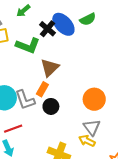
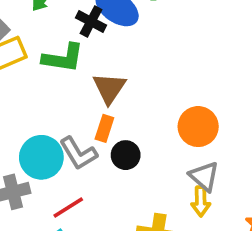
yellow arrow: (87, 141) -> (201, 201), turned -105

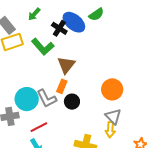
green L-shape: (63, 58) -> (43, 47), turned 35

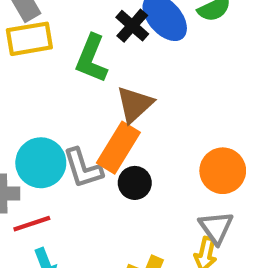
green L-shape: (43, 47) -> (91, 59), turned 55
orange rectangle: (62, 86) -> (118, 148), size x1.6
red line: (39, 127) -> (32, 224), moved

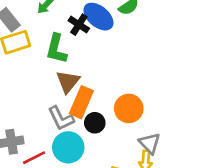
brown triangle: (135, 104) -> (68, 82), moved
cyan circle: (41, 163) -> (68, 147), moved
orange circle: (223, 171) -> (129, 108), moved

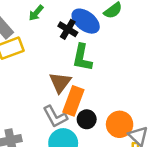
green L-shape: (56, 49) -> (82, 58), moved
orange circle: (129, 108) -> (120, 124), moved

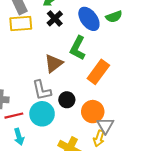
black cross: (68, 29) -> (55, 18), moved
orange rectangle: (73, 101) -> (98, 72), moved

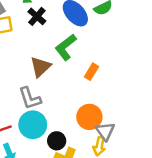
green L-shape: (78, 48) -> (66, 47), turned 30
orange rectangle: (98, 72) -> (91, 72), size x0.6
black circle: (67, 100) -> (57, 141), moved

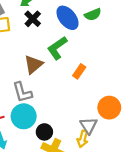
orange circle: (89, 117) -> (109, 108), moved

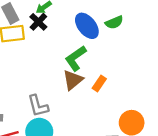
black cross: (33, 19) -> (38, 22), moved
brown triangle: (33, 64) -> (73, 80), moved

